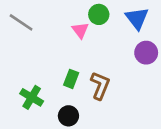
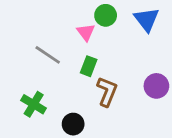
gray line: (21, 22) -> (48, 55), moved
purple circle: (146, 53) -> (156, 86), moved
green rectangle: (71, 79) -> (89, 66), moved

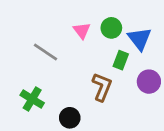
green circle: (106, 15) -> (111, 28), moved
blue triangle: (147, 20) -> (140, 39), moved
green rectangle: (89, 66) -> (121, 60), moved

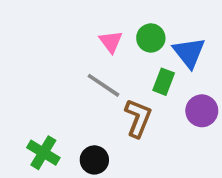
gray line: (46, 52) -> (103, 85), moved
green cross: (32, 99) -> (43, 153), moved

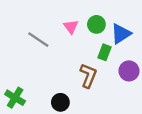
blue triangle: (189, 53) -> (121, 34), turned 35
gray line: (103, 85) -> (38, 40), moved
green cross: (43, 153) -> (15, 98), moved

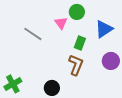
green circle: (96, 24) -> (77, 12), moved
green rectangle: (105, 52) -> (80, 43), moved
green cross: (15, 98) -> (13, 84), turned 30

